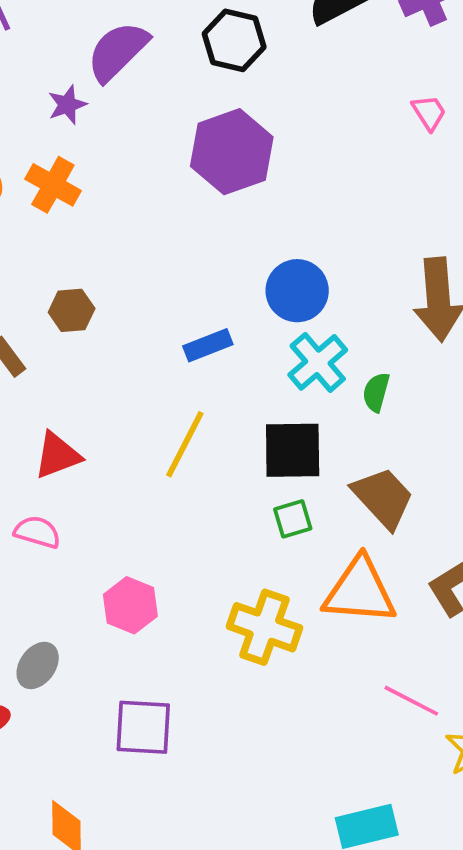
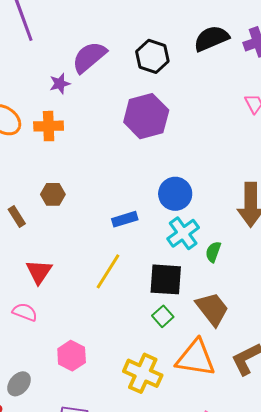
orange cross: (53, 185) -> (49, 126), turned -36
red triangle: (57, 455) -> (39, 272), turned -40
green square: (293, 519) -> (163, 316), turned -30

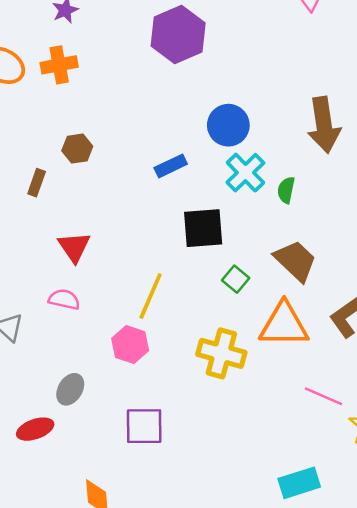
brown rectangle: (17, 217) -> (37, 183), turned 60
yellow line: (108, 271) -> (151, 296), moved
black square: (166, 279) -> (203, 228), moved

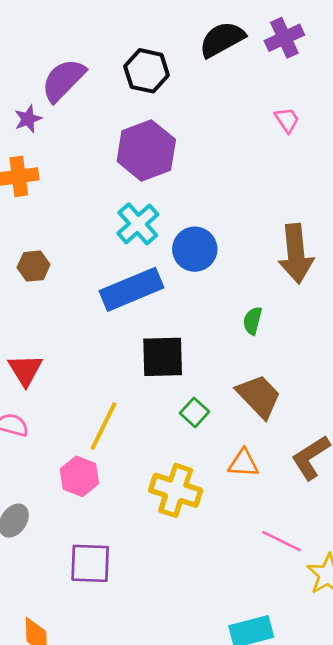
blue rectangle: (171, 166) -> (132, 289), size x1.8
cyan cross: (245, 173) -> (138, 224), moved
orange triangle: (284, 325) -> (243, 463), size x0.6

